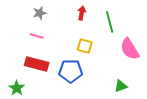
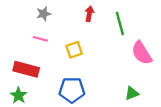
yellow square: (85, 46) -> (74, 50), moved, turned -35
red rectangle: (37, 64) -> (26, 69), moved
blue pentagon: (71, 71) -> (72, 90), moved

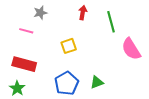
pink line: (40, 39) -> (26, 31), moved
blue pentagon: (72, 90) -> (67, 83), turned -30
green triangle: (132, 93) -> (97, 82), moved

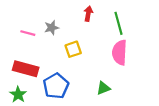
gray star: (40, 13) -> (52, 28), moved
pink semicircle: (131, 49) -> (120, 52), moved, turned 35
blue pentagon: (67, 83) -> (56, 86), moved

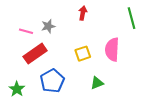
green line: (119, 23) -> (131, 18), moved
yellow square: (73, 49) -> (83, 54), moved
red rectangle: (26, 69) -> (35, 54), moved, turned -50

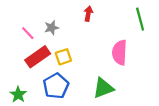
pink line: (26, 31) -> (28, 33), turned 32
yellow square: (83, 54) -> (63, 57), moved
green triangle: (97, 83) -> (103, 88), size x1.5

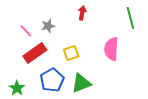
yellow square: (63, 57) -> (71, 53), moved
green triangle: (103, 88) -> (81, 83), moved

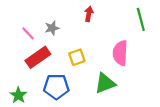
blue pentagon: (52, 80) -> (56, 87), turned 30
green triangle: (81, 83) -> (105, 83), moved

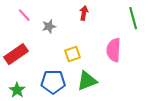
pink line: (28, 33) -> (24, 15), moved
red rectangle: (38, 57) -> (16, 54), moved
green triangle: (105, 83) -> (87, 81), moved

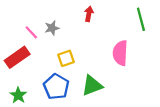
pink line: (24, 15) -> (31, 32), moved
yellow square: (73, 54) -> (66, 58), moved
blue pentagon: (53, 82) -> (56, 87), turned 30

